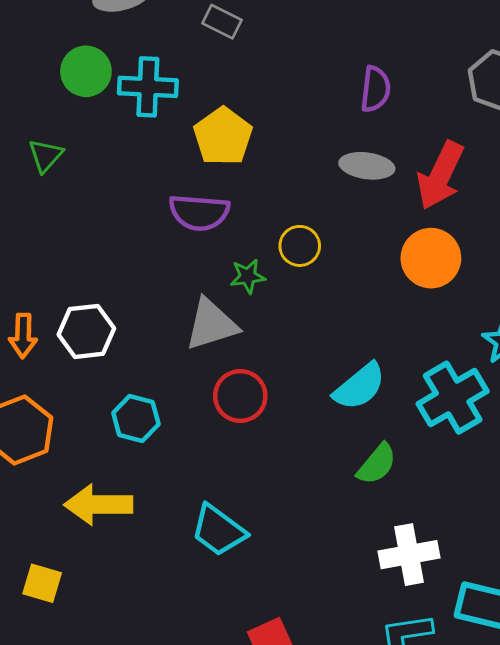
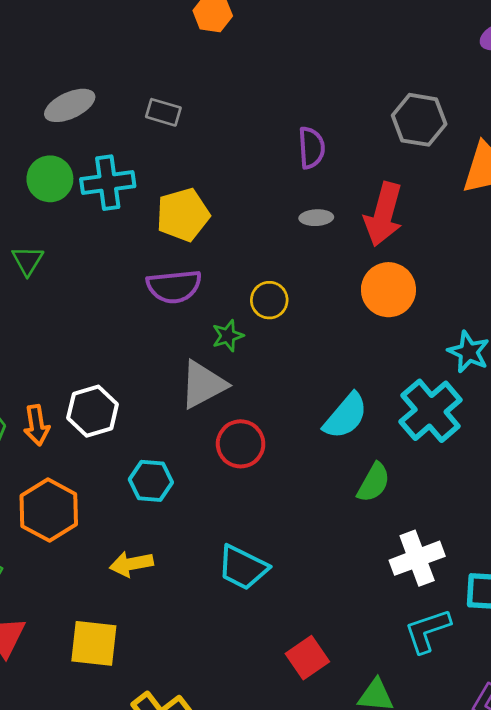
yellow pentagon: (223, 136) -> (183, 215), turned 30
gray ellipse: (367, 166) -> (316, 218), size x0.7
yellow arrow: (98, 505) -> (131, 564), size x0.7
yellow square: (42, 583) -> (94, 643), size x1.4

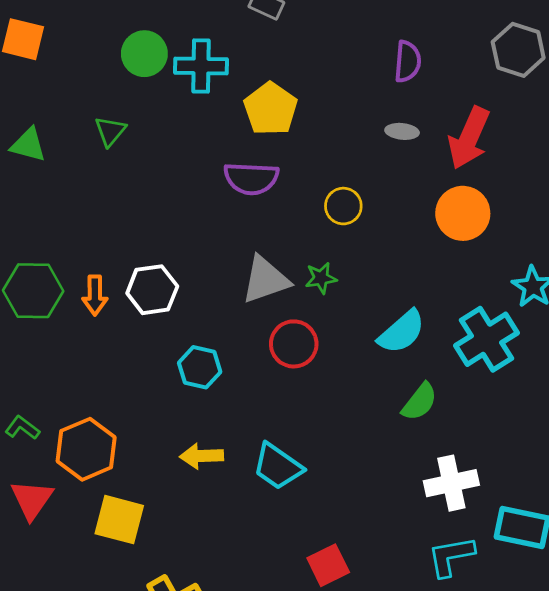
yellow pentagon: (183, 215) -> (271, 109), turned -30
green star: (228, 336) -> (321, 278), moved
orange hexagon: (49, 510) -> (86, 449), moved
yellow arrow: (131, 564) -> (202, 456), moved

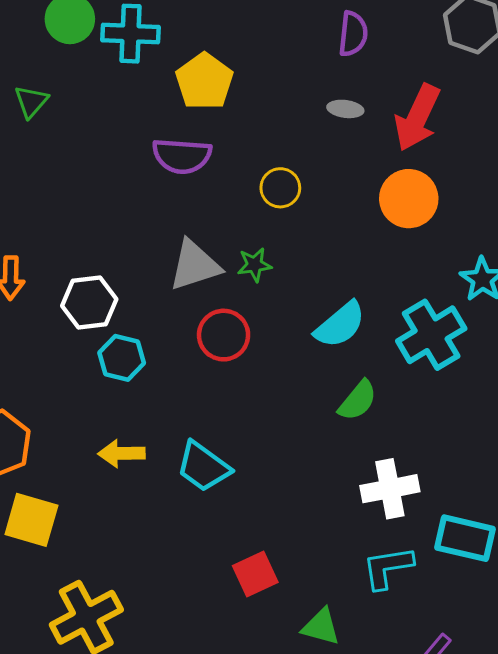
white hexagon: (152, 290) -> (89, 303), moved

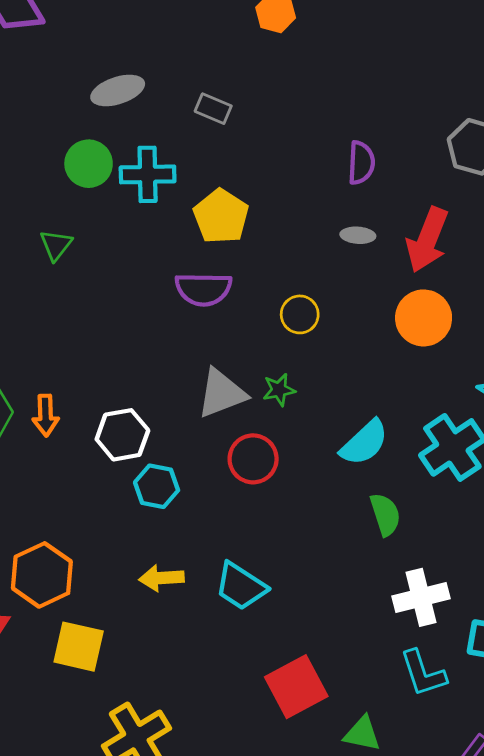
green semicircle: (358, 400) -> (385, 514), turned -54
cyan L-shape: (388, 568) -> (423, 673), turned -96
red square: (255, 574) -> (296, 687), size x1.4

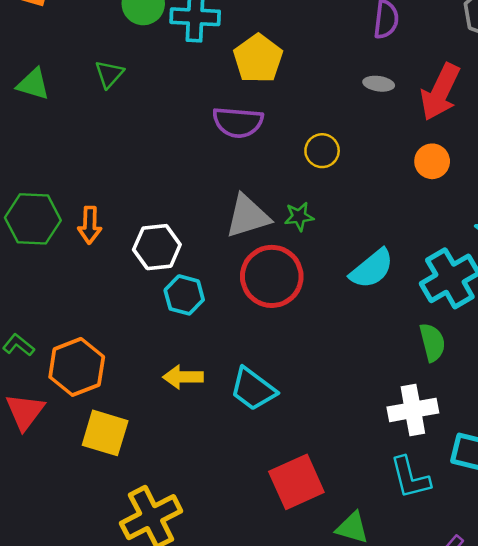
orange circle: (424, 318) -> (432, 161), size x0.7
red circle: (253, 459) -> (272, 276), size x1.4
green semicircle: (385, 514) -> (432, 342), moved

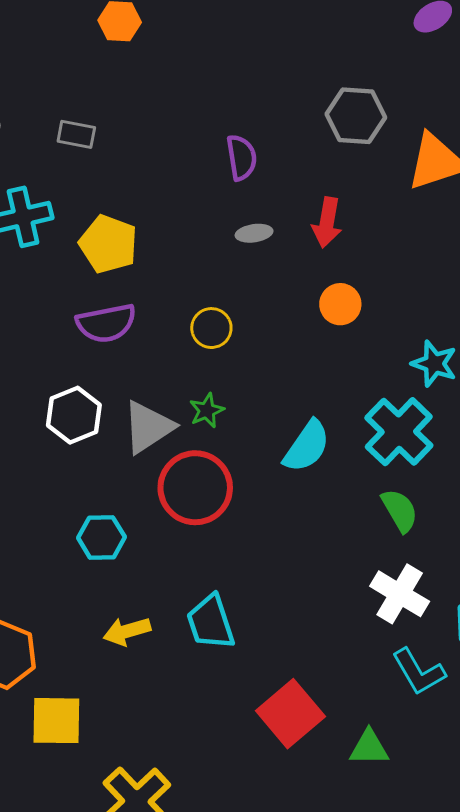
red arrow: (440, 92) -> (327, 222), size x0.7
white hexagon: (157, 247) -> (74, 415), moved
cyan trapezoid: (253, 389) -> (211, 622), turned 51
white cross: (413, 410) -> (400, 594), turned -33

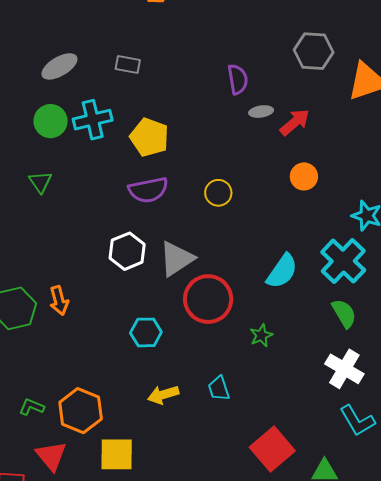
red arrow: (327, 222) -> (295, 122), turned -140
gray ellipse: (254, 233) -> (261, 112), moved
green star: (207, 410) -> (261, 335), moved
cyan trapezoid: (211, 622) -> (219, 388), size x0.7

